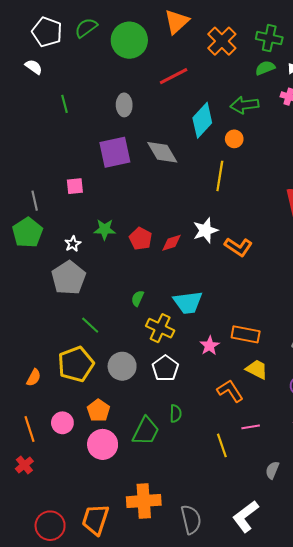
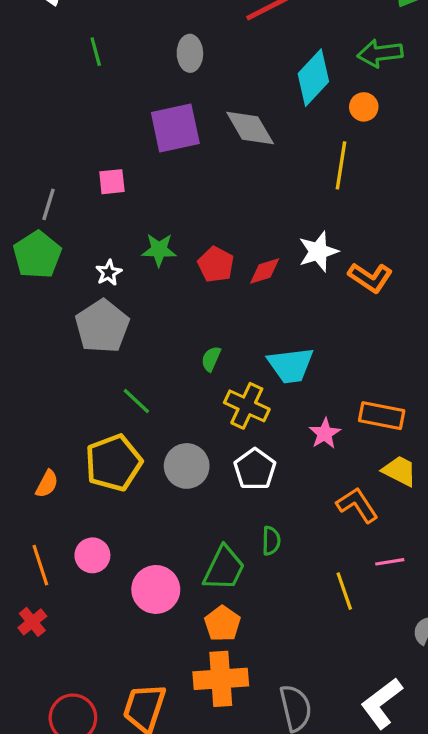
gray line: (35, 201) -> (49, 204), turned 30
orange pentagon: (98, 410) -> (222, 624), moved

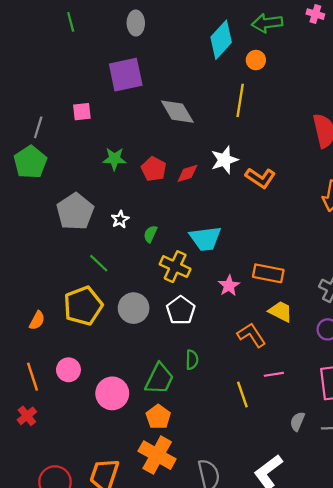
gray diamond: (250, 128) -> (177, 112), moved
white star: (109, 273) -> (120, 219), moved
orange cross: (221, 679) -> (157, 455), turned 33

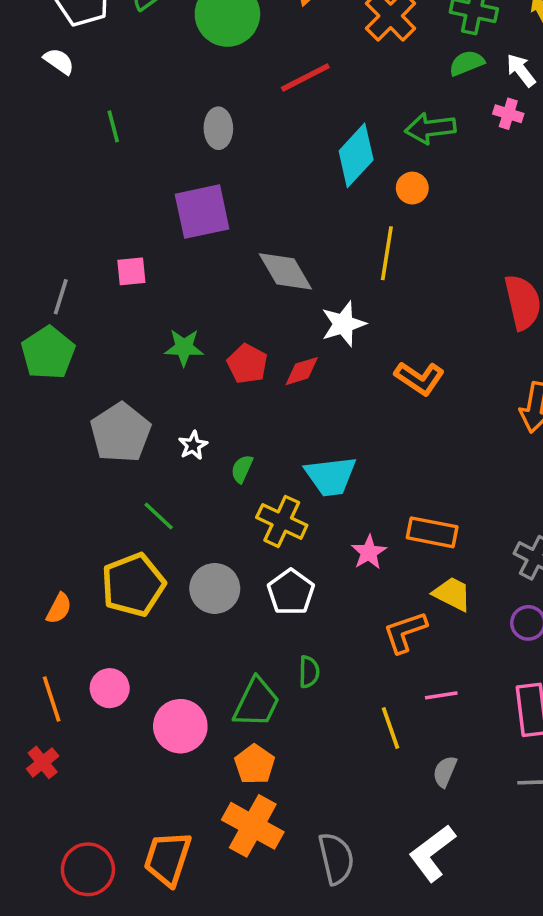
white star: (224, 160) -> (343, 324), moved
orange L-shape: (251, 335) -> (405, 632), turned -76
gray semicircle: (297, 421) -> (445, 771), moved

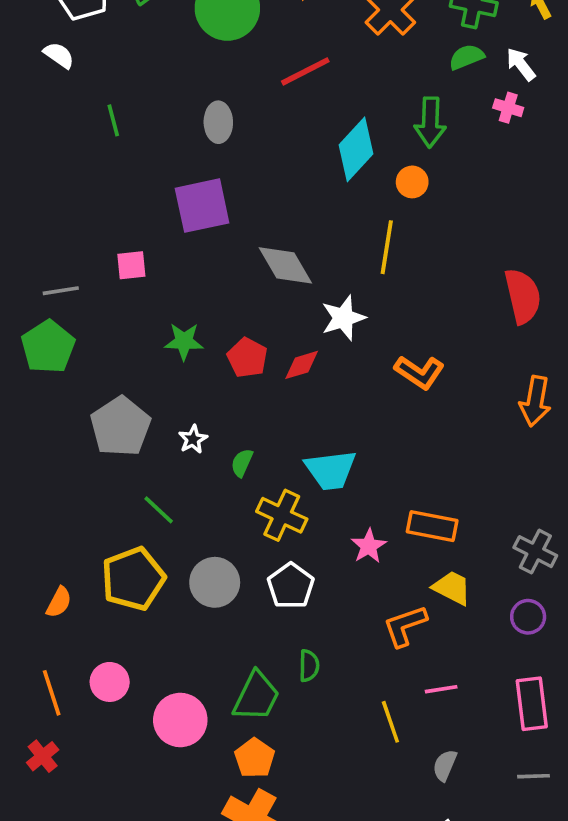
green arrow: (430, 128) -> (430, 122), turned -81
gray line: (61, 297) -> (61, 291), turned 64

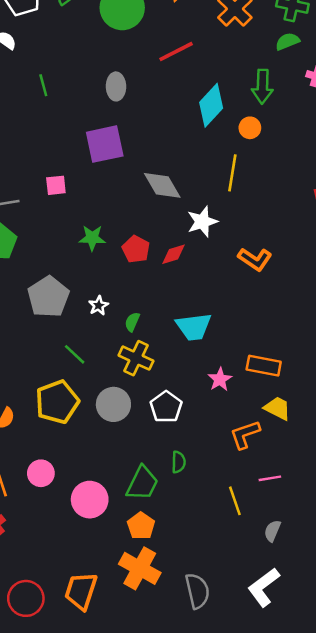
yellow cross: (282, 515) -> (136, 358), moved

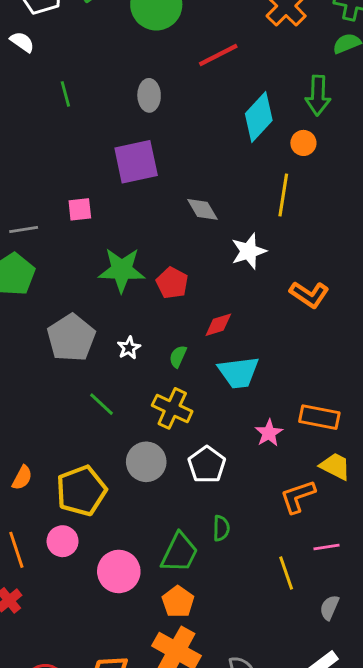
gray diamond: (162, 185) -> (202, 209), size x0.7
green star: (92, 238) -> (122, 270), size x1.5
red diamond: (174, 254) -> (218, 325), moved
green semicircle: (132, 322) -> (178, 357), moved
yellow pentagon: (57, 402) -> (81, 491), moved

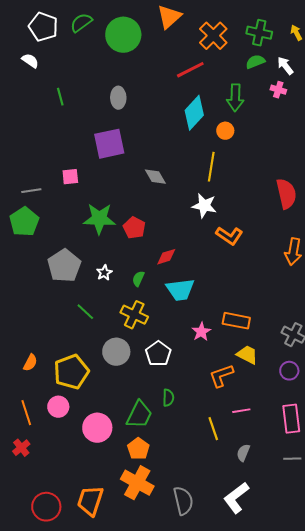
red line: (218, 55) -> (190, 70), moved
white star: (249, 251) -> (204, 206), moved, turned 30

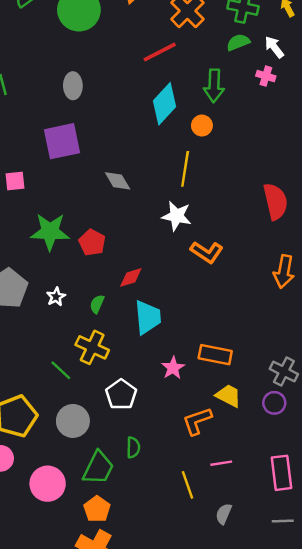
cyan trapezoid: (180, 290) -> (148, 317), turned -88
green line: (85, 312) -> (61, 370), moved
gray circle: (116, 352) -> (73, 421), moved
purple circle: (289, 371) -> (274, 403), moved

